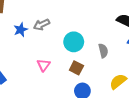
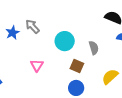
gray arrow: (42, 25) -> (32, 26), turned 77
brown square: (76, 68) -> (77, 66), moved

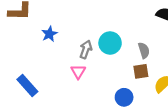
gray arrow: (32, 26) -> (86, 49), moved, turned 63
brown square: (77, 66) -> (141, 71), moved, turned -32

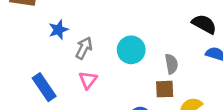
gray arrow: (86, 49) -> (84, 48), moved
blue rectangle: (27, 86) -> (44, 87), moved

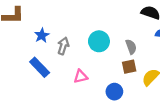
pink triangle: (88, 80) -> (81, 76), moved, turned 48
blue rectangle: (44, 87) -> (40, 67), moved

